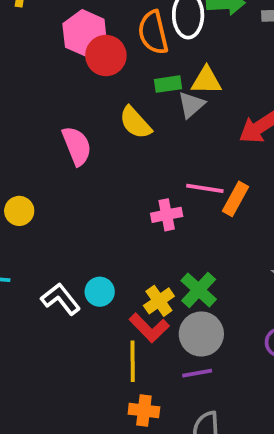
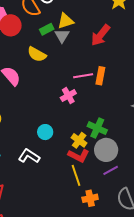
cyan circle: (100, 292) -> (45, 132), moved

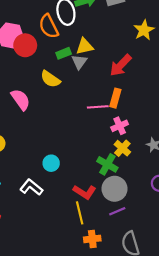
orange rectangle: (100, 76) -> (115, 98), moved
pink cross: (68, 96) -> (120, 126), moved
yellow cross: (79, 140) -> (122, 148), moved

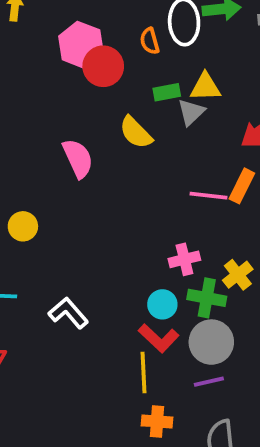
orange semicircle: (49, 26) -> (150, 41), size x0.6
pink cross: (120, 126) -> (184, 259), moved
cyan circle: (51, 163) -> (162, 304), moved
green cross: (107, 164) -> (207, 298), turned -30

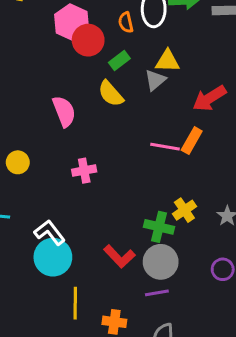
green rectangle: (167, 92) -> (119, 60), moved, turned -30
pink cross: (184, 259) -> (84, 171), moved
cyan circle: (162, 304) -> (53, 257), moved, size x1.6
yellow line: (143, 373) -> (75, 303), moved

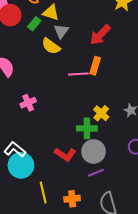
yellow triangle: (167, 61) -> (51, 12), moved, turned 30
yellow semicircle: (111, 94) -> (51, 46), moved

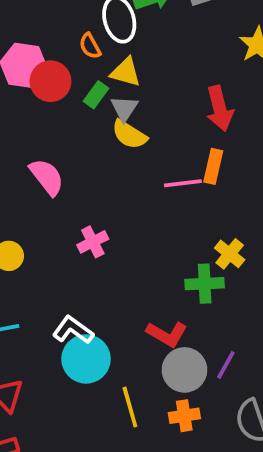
gray triangle: (61, 31) -> (124, 108), moved
red arrow: (100, 35) -> (220, 108), turned -55
gray circle: (94, 151) -> (185, 370), moved
purple line: (96, 173) -> (226, 365), turned -35

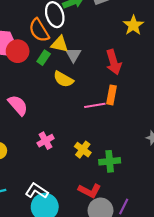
orange semicircle: (90, 46) -> (39, 30), size x1.6
gray triangle: (124, 108) -> (73, 55), moved
yellow cross: (230, 254) -> (83, 150), moved

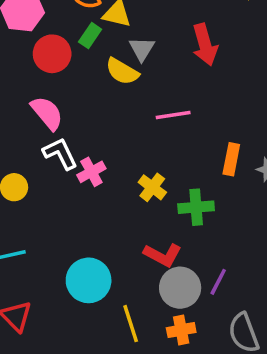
red circle: (18, 51) -> (52, 54), moved
gray triangle: (73, 55) -> (142, 49), moved
orange rectangle: (111, 95) -> (231, 159), moved
white L-shape: (37, 191) -> (60, 154), moved, turned 30

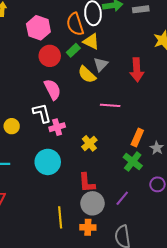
pink semicircle: (47, 113) -> (53, 89), moved
green cross: (196, 207) -> (133, 162), moved, turned 30
red L-shape: (163, 255) -> (87, 183), turned 45
cyan circle: (89, 280) -> (48, 162), moved
purple line: (218, 282) -> (122, 198), moved

